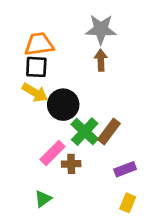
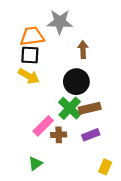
gray star: (101, 29) -> (60, 22), moved
black circle: (63, 105) -> (76, 82), moved
brown rectangle: (109, 132) -> (90, 108), turned 40
purple rectangle: (125, 169) -> (91, 135), moved

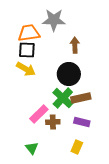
purple rectangle: (91, 135) -> (82, 122), turned 35
green triangle: (35, 164) -> (32, 148), turned -32
yellow rectangle: (105, 167) -> (77, 147), moved

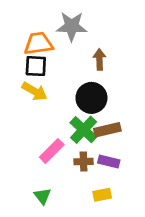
brown cross: (53, 122) -> (84, 162), moved
yellow rectangle: (77, 147) -> (102, 195), turned 56

